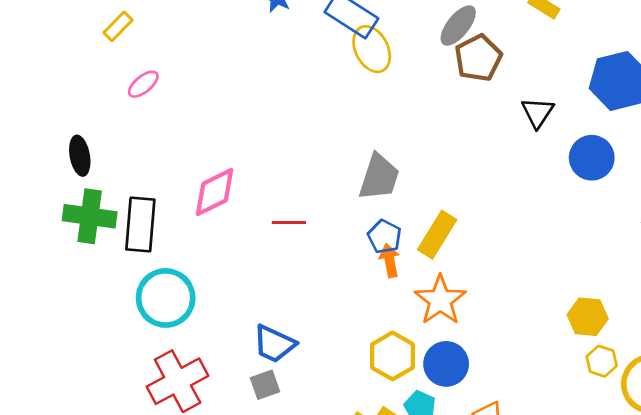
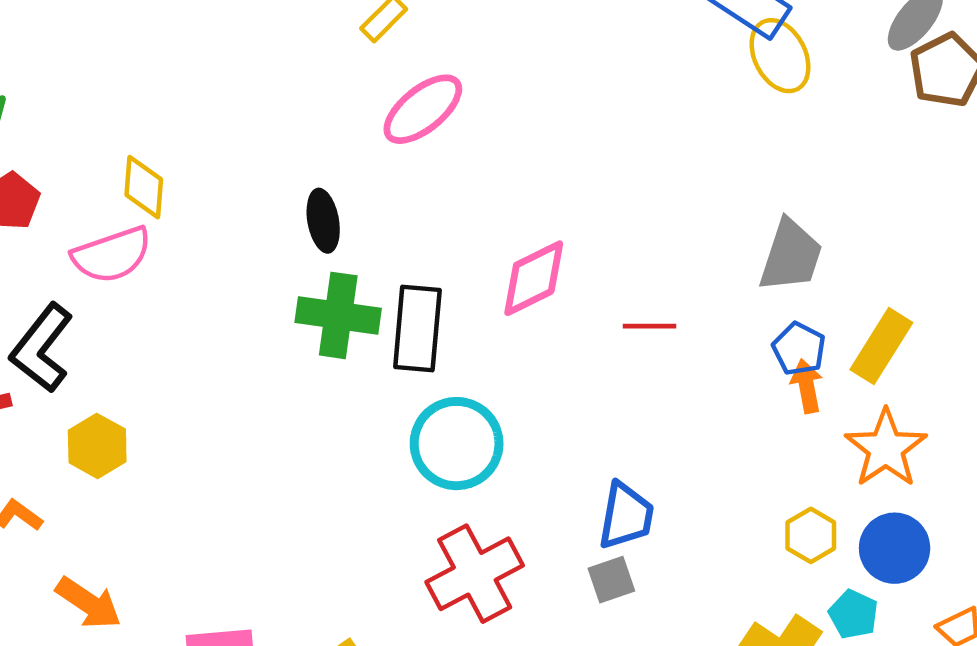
pink ellipse: (143, 84) -> (423, 109), size x1.6
blue trapezoid: (274, 344) -> (626, 516), turned -105
yellow hexagon: (392, 356) -> (811, 535), size x0.7

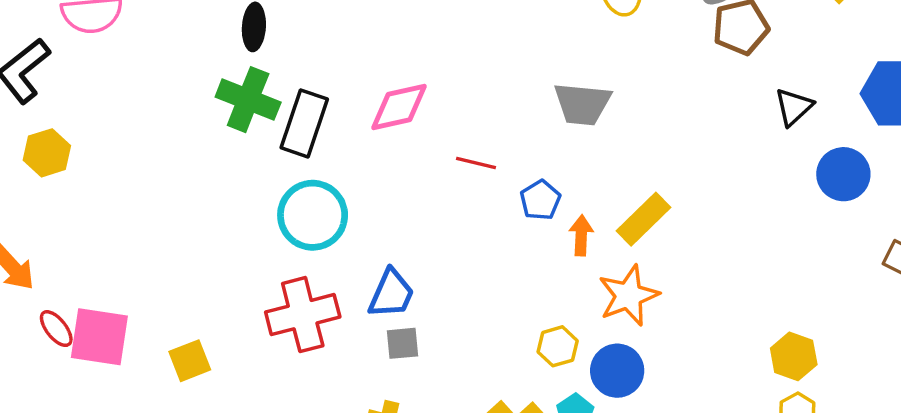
gray trapezoid: (791, 256) -> (582, 104), moved, turned 64
blue pentagon: (799, 349) -> (540, 200), moved
blue trapezoid: (626, 516) -> (391, 294), moved

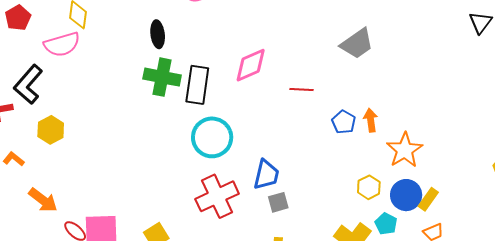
gray trapezoid: (582, 104) -> (357, 44), turned -30
blue pentagon: (540, 200) -> (344, 122), moved
yellow rectangle: (643, 219) -> (428, 199), moved, size x0.7

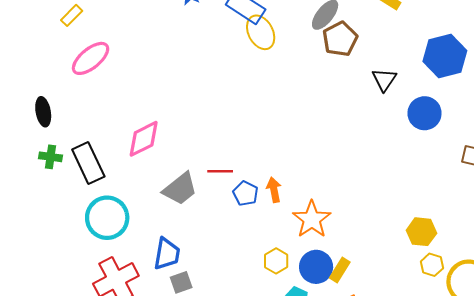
gray trapezoid: (357, 44) -> (180, 189), moved
green cross: (162, 77) -> (51, 157), size x0.6
black rectangle: (197, 85) -> (88, 163), turned -30
red line: (302, 89) -> (220, 171), moved

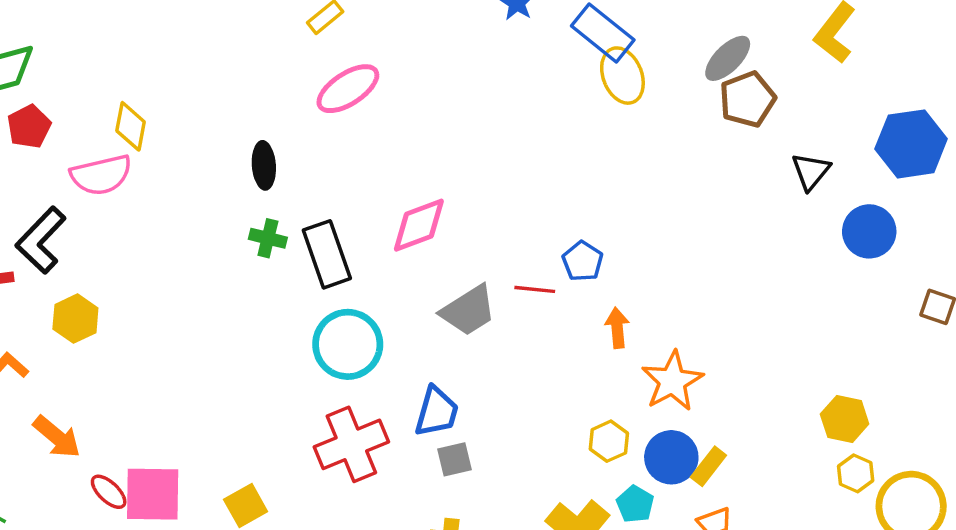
blue pentagon: (245, 193) -> (583, 261), moved

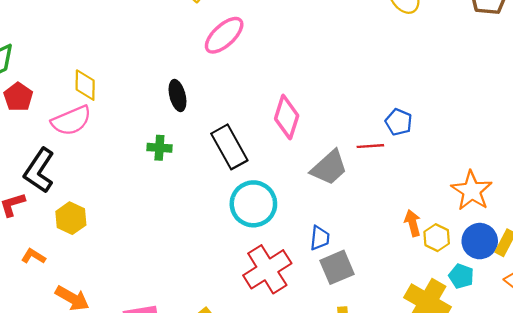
pink diamond: (419, 225) -> (287, 117), turned -42
green cross: (268, 238) -> (159, 148), moved
orange arrow: (617, 328) -> (413, 223), moved
blue trapezoid: (437, 412) -> (320, 238), size x0.7
gray square: (455, 459) -> (337, 267), size x1.4

